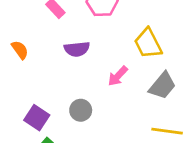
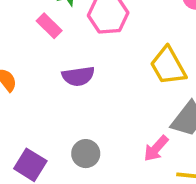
pink arrow: (118, 76) -> (156, 148), moved

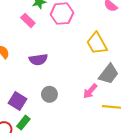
purple semicircle: (78, 76) -> (38, 60), moved

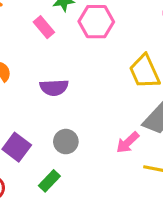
green rectangle: (23, 123) -> (49, 181), moved

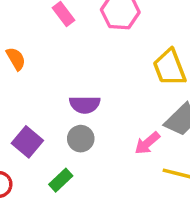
purple semicircle: (54, 88) -> (85, 105), moved

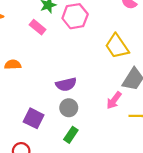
orange semicircle: (16, 59) -> (13, 65), turned -49
green rectangle: (61, 180) -> (71, 135), moved

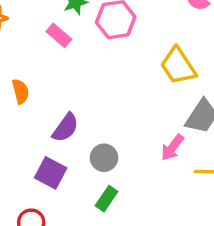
orange semicircle: (13, 65) -> (21, 91), turned 77
purple semicircle: (66, 84) -> (65, 128), moved, turned -42

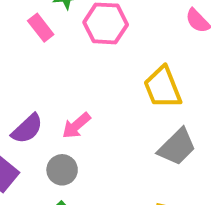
pink arrow: (172, 148) -> (76, 126), moved

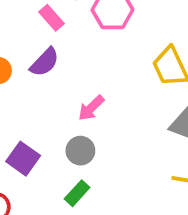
purple semicircle: (27, 129) -> (45, 62), moved

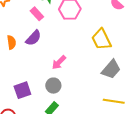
purple square: (23, 159) -> (22, 90), turned 36

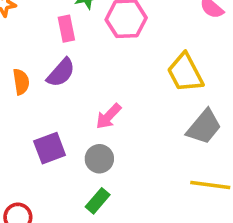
pink rectangle: (37, 14) -> (66, 29), turned 32
purple square: (22, 90) -> (50, 148), moved

